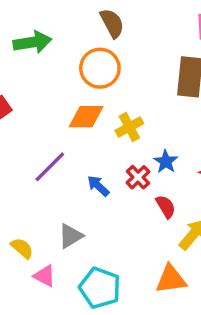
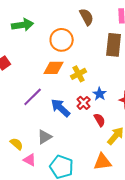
brown semicircle: (112, 23) -> (87, 17), moved
blue arrow: (98, 186) -> (61, 108), size x1.5

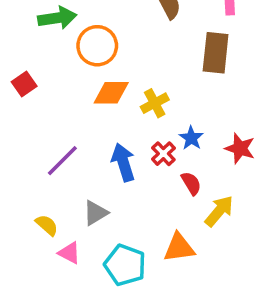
orange circle: (62, 40) -> (97, 46), moved
purple line: (33, 97) -> (62, 161), moved
blue arrow: (61, 108) -> (123, 162), turned 30
orange triangle: (103, 162) -> (179, 248), moved

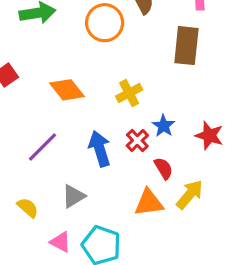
orange circle: (97, 46) -> (105, 23), moved
orange diamond: (111, 93) -> (67, 90), moved, turned 52
orange triangle: (179, 248) -> (149, 203), moved
pink triangle: (69, 253) -> (60, 242), moved

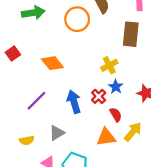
yellow cross: (129, 93) -> (109, 65), moved
yellow semicircle: (28, 208) -> (27, 140), turned 128

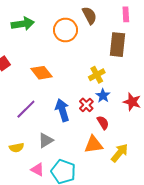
yellow arrow: (133, 132) -> (120, 153), moved

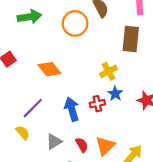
red cross: (86, 105) -> (97, 104), turned 32
red semicircle: (103, 123) -> (82, 145), moved
orange triangle: (94, 145) -> (105, 146), turned -36
yellow semicircle: (17, 148) -> (23, 133), moved, turned -120

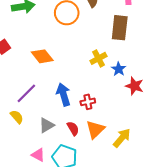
blue star: (115, 94) -> (119, 69), moved
red cross: (97, 104) -> (88, 102), moved

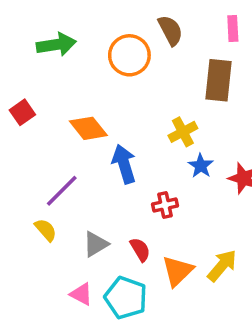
blue star: (119, 69) -> (201, 166), moved
blue arrow: (63, 94) -> (124, 164), moved
orange triangle: (95, 129) -> (178, 271), moved

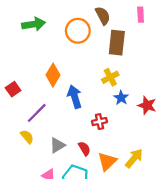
brown rectangle: (219, 80) -> (117, 43), moved
red square: (22, 112) -> (13, 89), moved
orange diamond: (88, 128) -> (53, 75), turned 70

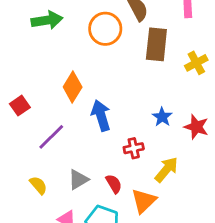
yellow cross: (110, 77) -> (196, 63), moved
yellow semicircle: (27, 137) -> (38, 185), moved
yellow arrow: (134, 158) -> (166, 170), moved

